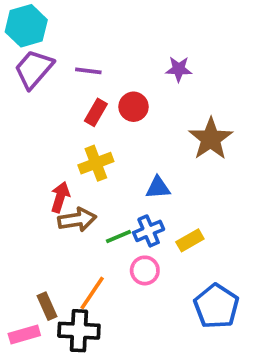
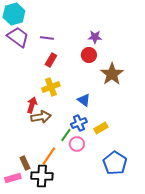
purple trapezoid: (34, 69) -> (18, 37), turned 85
red circle: (134, 107) -> (89, 55), moved
blue triangle: (158, 188) -> (84, 100), turned 40
green line: (118, 237) -> (66, 135), moved, turned -32

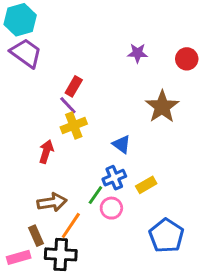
purple line: (47, 38) -> (68, 105), moved, turned 40
red circle: (89, 55) -> (187, 59), moved
brown arrow: (41, 117) -> (52, 202), moved

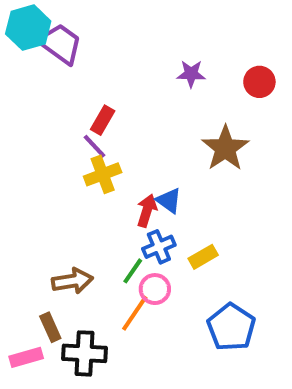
purple trapezoid: (26, 53) -> (60, 44), moved
red arrow: (46, 152) -> (147, 211), moved
orange line: (71, 225) -> (135, 313), moved

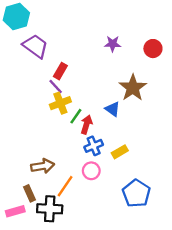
purple trapezoid: (60, 44) -> (35, 46), moved
blue triangle: (169, 201) -> (113, 109), moved
green line: (133, 271) -> (76, 116), moved
orange line: (135, 313) -> (65, 186), moved

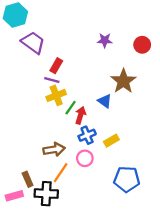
purple line: (56, 87) -> (52, 80), turned -32
brown arrow: (43, 166) -> (54, 149), moved
blue pentagon: (136, 193) -> (127, 179), turned -30

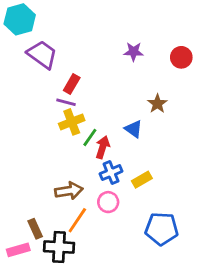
brown star: (123, 81) -> (157, 104), size x0.6

